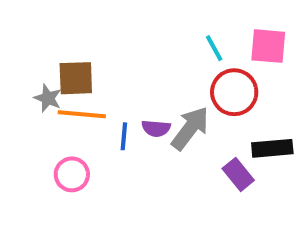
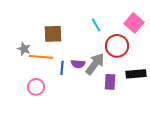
pink square: (268, 46) -> (134, 23), turned 36
cyan line: (214, 48) -> (96, 25), moved
brown square: (76, 78) -> (53, 34), moved
purple rectangle: (238, 174) -> (110, 82), moved, turned 42

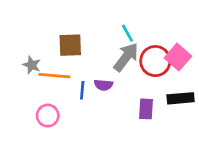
pink square: (134, 23) -> (178, 57), moved
gray arrow: (95, 64) -> (126, 57), moved

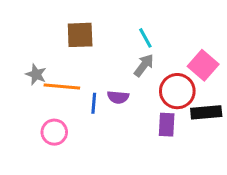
brown square: (70, 45) -> (80, 35), moved
gray arrow: (126, 57) -> (144, 65), size x0.7
red circle: (155, 61) -> (177, 91), moved

